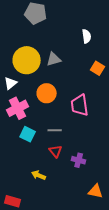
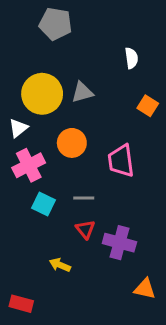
purple cross: (79, 160) -> (119, 243), size x1.5

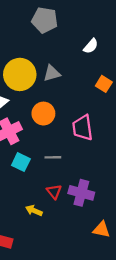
gray pentagon: (55, 24) -> (45, 20), moved
white semicircle: (131, 58) -> (91, 46), turned 49
red triangle: (85, 229) -> (54, 192), moved

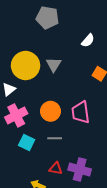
gray triangle: (52, 73) -> (54, 64), turned -42
orange circle: (43, 114) -> (50, 111), moved
red triangle: (54, 192) -> (56, 168), turned -40

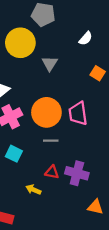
yellow circle: (26, 66) -> (20, 43), moved
orange circle: (50, 111) -> (46, 112), size x1.4
cyan square: (27, 142) -> (14, 154), moved

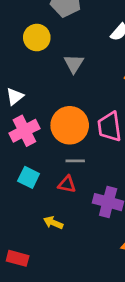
yellow circle: (20, 43) -> (37, 38), size x0.7
red triangle: (52, 172) -> (67, 184), moved

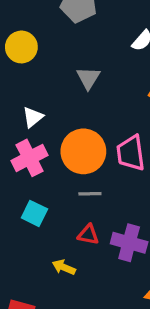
yellow circle: (37, 38) -> (21, 47), moved
white triangle: (15, 96) -> (33, 117), moved
red triangle: (67, 184) -> (88, 235), moved

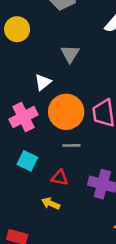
white triangle: (33, 117) -> (43, 82), moved
red triangle: (88, 235) -> (60, 178), moved

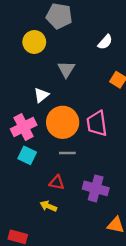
yellow circle: (17, 29) -> (34, 42), moved
cyan square: (27, 161) -> (27, 155), moved

